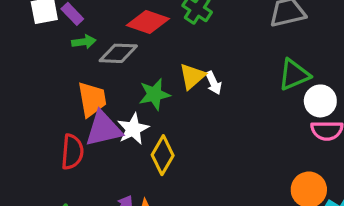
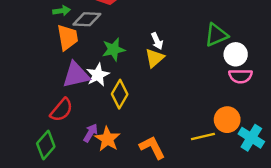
yellow triangle: (192, 76) -> (155, 58), moved
orange trapezoid: (92, 99) -> (68, 37), moved
red semicircle: (72, 152) -> (62, 110), moved, turned 35

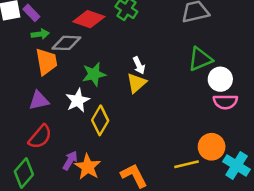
purple triangle: (76, 75) -> (39, 100), moved, size x0.7

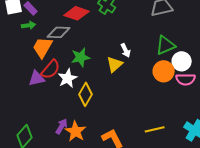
green arrow: (40, 34) -> (29, 25), moved
orange trapezoid: (46, 62) -> (43, 47), turned -140
white arrow: (139, 65) -> (126, 50), moved
red semicircle: (40, 137) -> (51, 69), moved
orange circle: (212, 147) -> (164, 71), moved

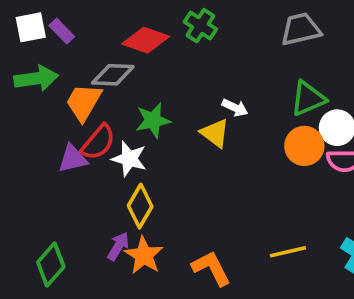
green arrow: (29, 25) -> (36, 78), moved, size x1.6
white arrow: (126, 50) -> (235, 108), turned -40
yellow triangle: (115, 64) -> (215, 133), turned -42
white star: (68, 78) -> (129, 159), turned -30
yellow diamond: (86, 94) -> (140, 206), moved

